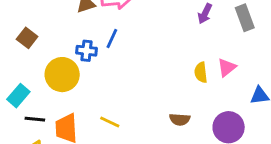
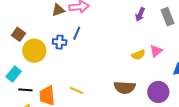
yellow semicircle: (201, 72) -> (138, 55), turned -104
yellow circle: (62, 75) -> (34, 51), moved
brown semicircle: (180, 119) -> (125, 87), size x1.5

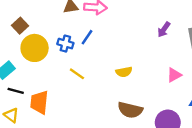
yellow semicircle: (138, 55) -> (124, 72), moved
yellow line: (77, 90) -> (77, 74), moved

